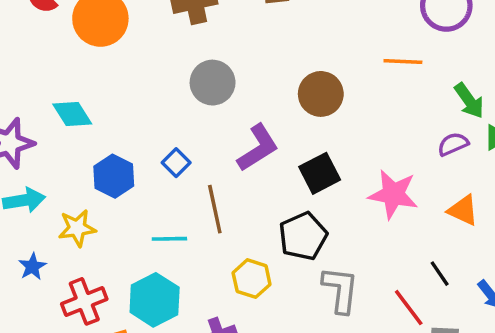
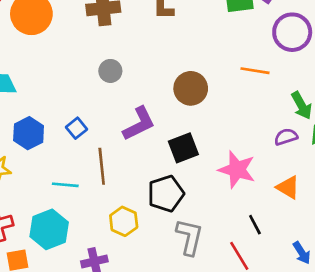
gray circle: (213, 83) -> (110, 71), size x0.7
black line: (440, 274) -> (255, 225), moved

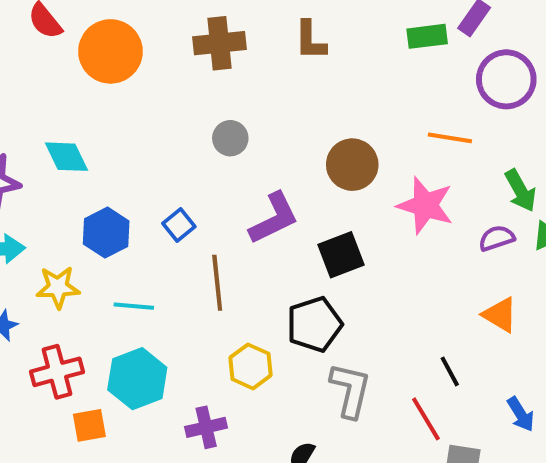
pink star: (237, 170) -> (425, 205), moved
cyan line: (65, 185) -> (134, 306), moved

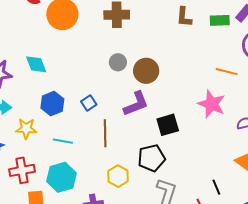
brown L-shape: (310, 40) -> (184, 17), moved
brown circle: (352, 165) -> (146, 71), moved

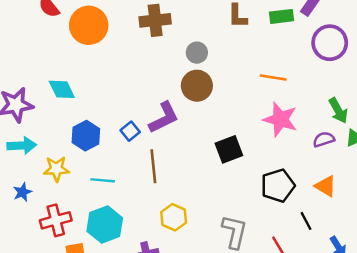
gray circle: (118, 62) -> (197, 53), moved
orange line: (227, 72) -> (273, 77), moved
purple L-shape: (136, 104) -> (164, 118), moved
black pentagon: (152, 158) -> (278, 186), moved
black line: (216, 187) -> (306, 221), moved

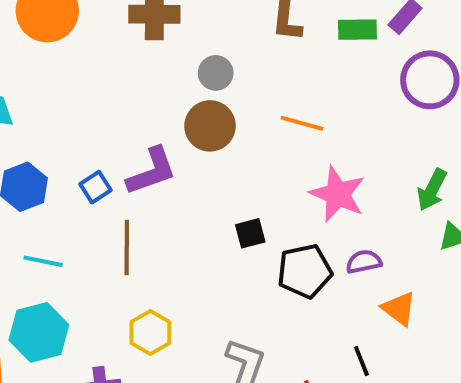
orange line: (273, 77) -> (302, 123), moved
green arrow: (338, 110) -> (432, 190), turned 50
purple semicircle: (324, 139) -> (364, 262), moved
black square: (229, 149) -> (250, 233), size x0.7
black pentagon: (278, 186) -> (305, 271), moved

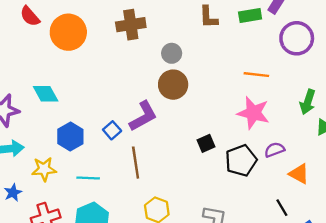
orange line: (302, 123) -> (256, 75), moved

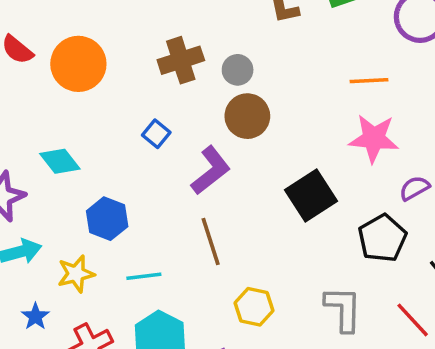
brown cross: (131, 25) -> (181, 60), moved
blue square: (112, 130) -> (156, 134), moved
black square: (206, 143) -> (311, 196), size x1.8
black pentagon: (241, 160) -> (382, 238), moved

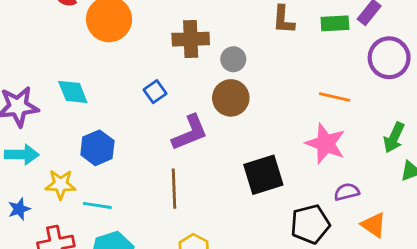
cyan line: (144, 276) -> (97, 205), moved

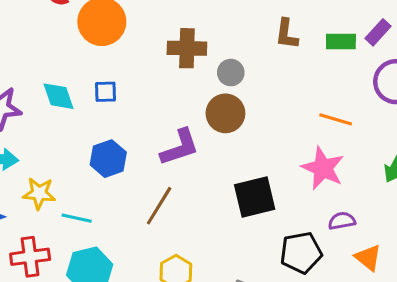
blue square: (155, 92) -> (106, 92), moved, turned 30
blue hexagon: (97, 148) -> (108, 159), moved
brown line: (174, 189) -> (159, 206), turned 30

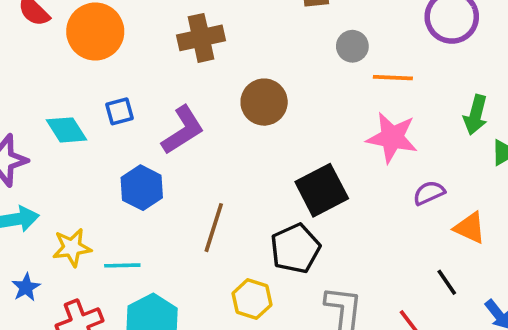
gray circle: (231, 73) -> (352, 46), moved
purple L-shape: (180, 147) -> (183, 130), moved
black pentagon: (301, 253) -> (295, 249), moved

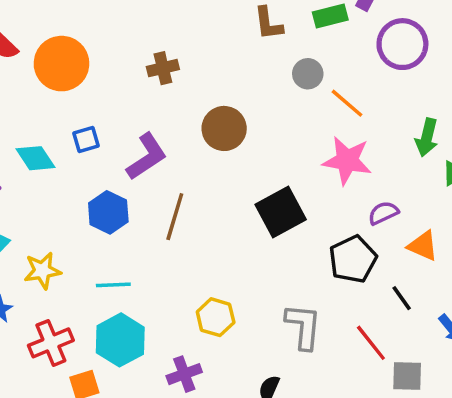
brown cross: (201, 38) -> (163, 68), size x0.7
orange line: (393, 78) -> (347, 103), turned 39
brown line: (214, 228) -> (175, 217), moved
black pentagon: (295, 249) -> (353, 259), moved
cyan line: (122, 265) -> (113, 285), moved

